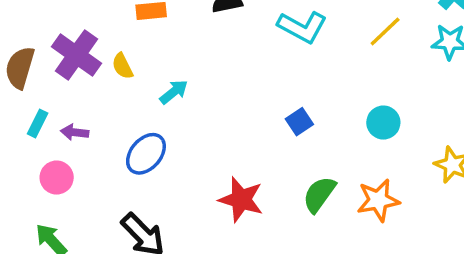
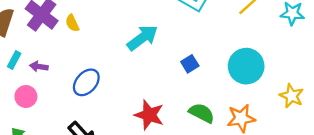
cyan arrow: (174, 92) -> (142, 38), moved, size x1.6
cyan circle: (383, 123) -> (246, 66), size x1.6
green semicircle: (319, 194) -> (202, 113), turned 80

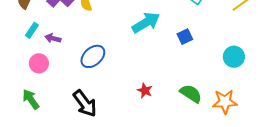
blue square: (190, 64) -> (185, 37), moved
cyan circle: (246, 66) -> (234, 57), size x0.7
red star: (149, 115) -> (145, 91), size x0.6

